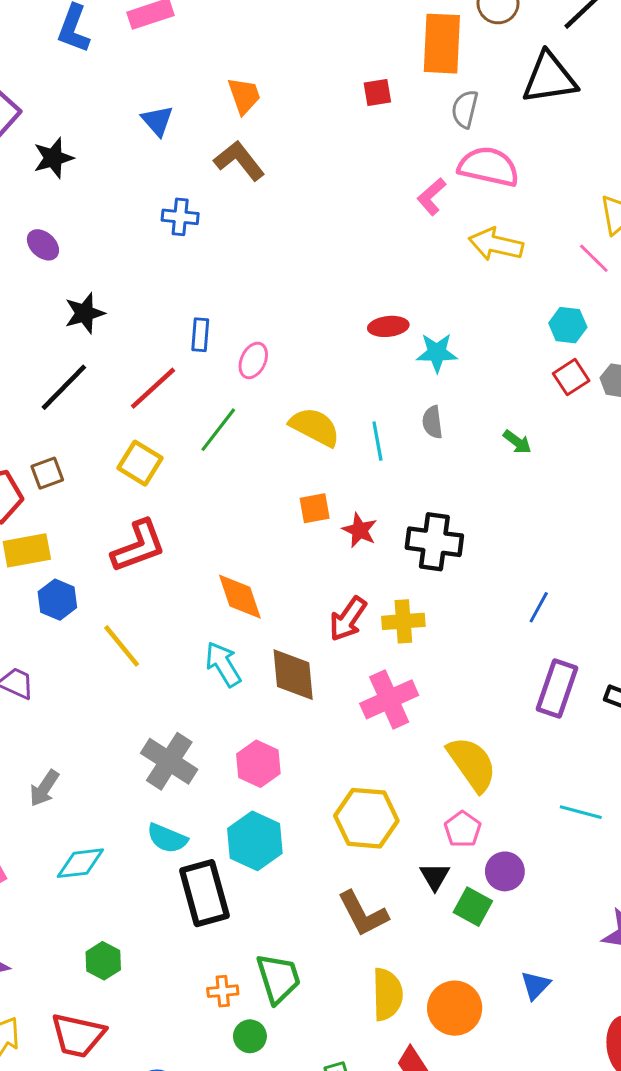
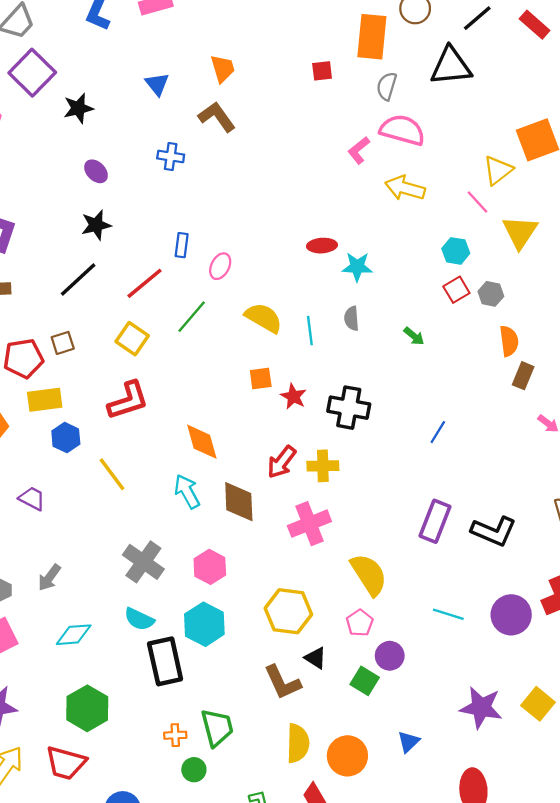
purple ellipse: (43, 245) -> (96, 171), moved
blue line: (539, 607) -> (438, 432), moved
black triangle: (435, 876) -> (316, 658), moved, turned -30
green hexagon: (103, 961) -> (87, 708), size x1.6

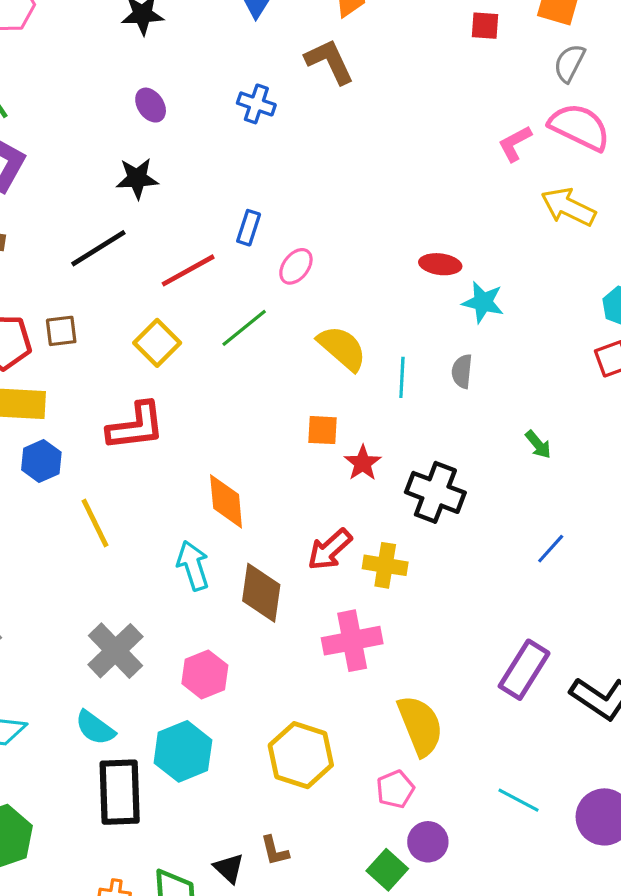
green arrow: (414, 336) -> (538, 444), moved
black triangle: (316, 658) -> (229, 868), moved
brown L-shape: (282, 682) -> (275, 851), size x0.6

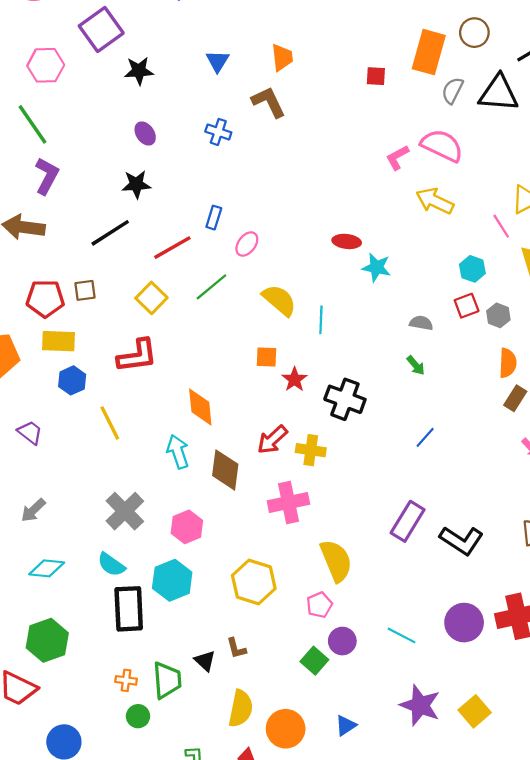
gray semicircle: (569, 63) -> (452, 91), moved
gray semicircle: (462, 371) -> (421, 323), moved, turned 95
cyan line: (519, 800) -> (402, 635), moved

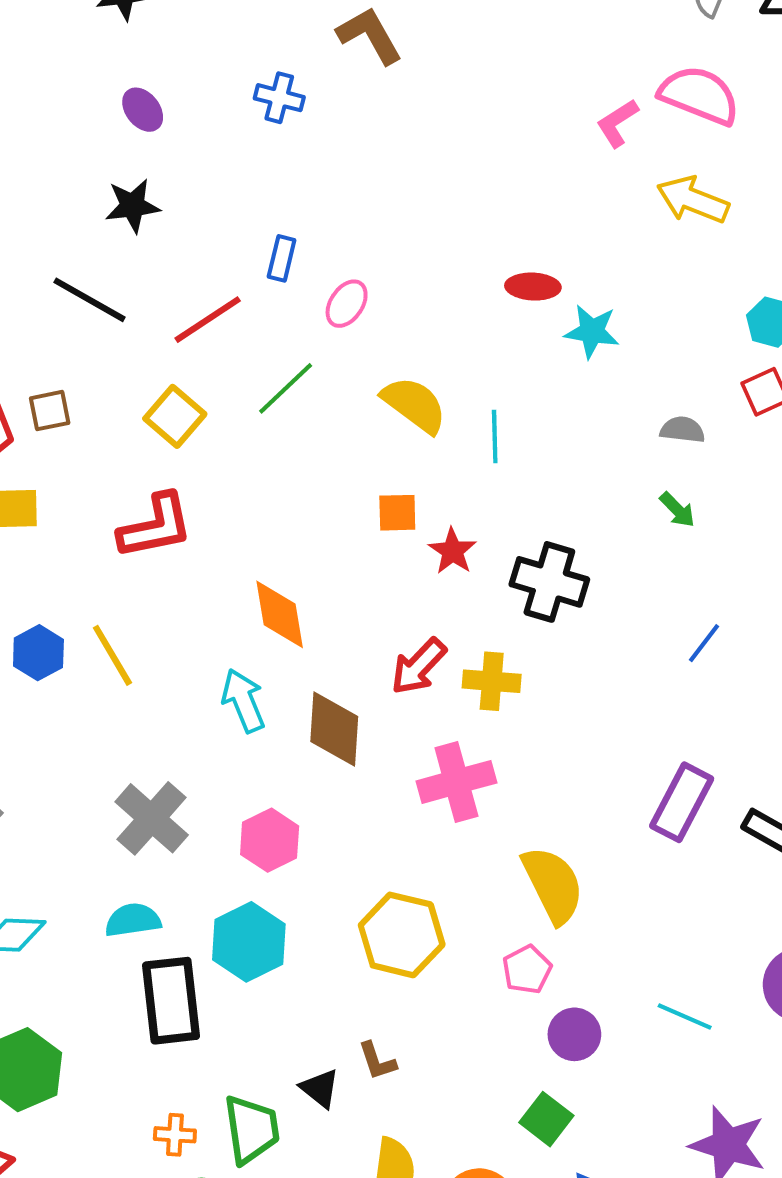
black line: (110, 233) -> (90, 300), turned 66
blue hexagon: (72, 380) -> (38, 653), moved
cyan semicircle: (111, 565) -> (133, 920), turned 140
green square: (314, 661) -> (546, 1119), moved

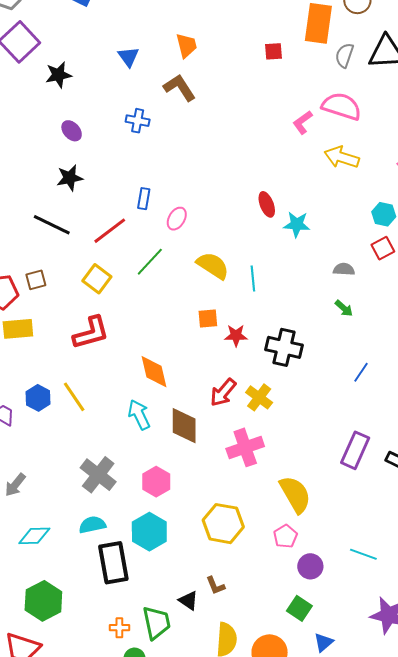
red ellipse: (533, 287) -> (267, 204), turned 70
red star: (452, 551) -> (236, 335), turned -30
yellow cross: (492, 681) -> (259, 397), turned 36

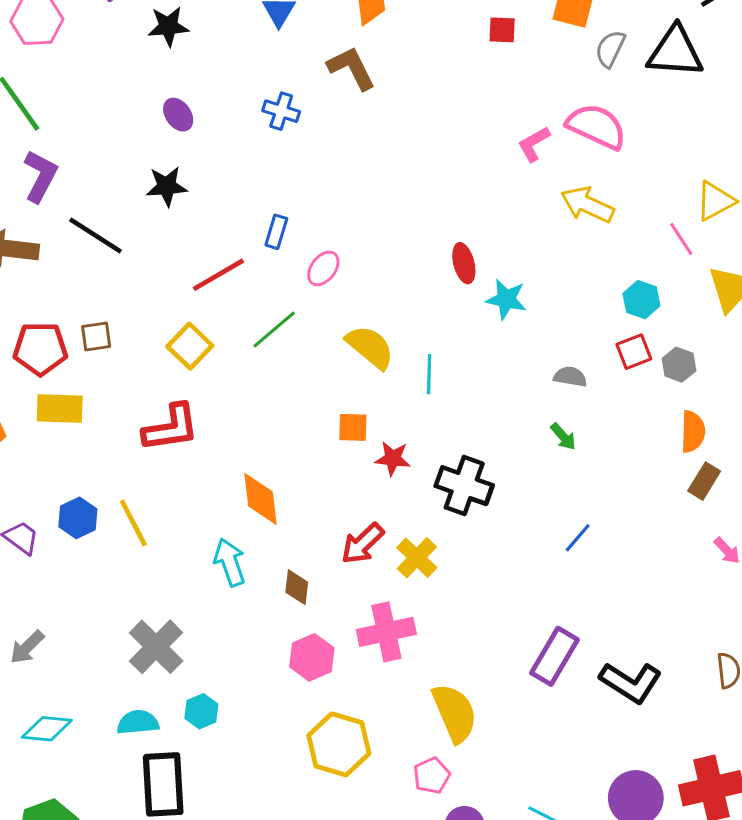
black line: (52, 225) -> (96, 235), moved
brown diamond: (184, 426) -> (297, 587), size x0.6
pink hexagon: (156, 482) -> (312, 657), moved
cyan hexagon: (149, 532) -> (201, 711), moved, size x0.6

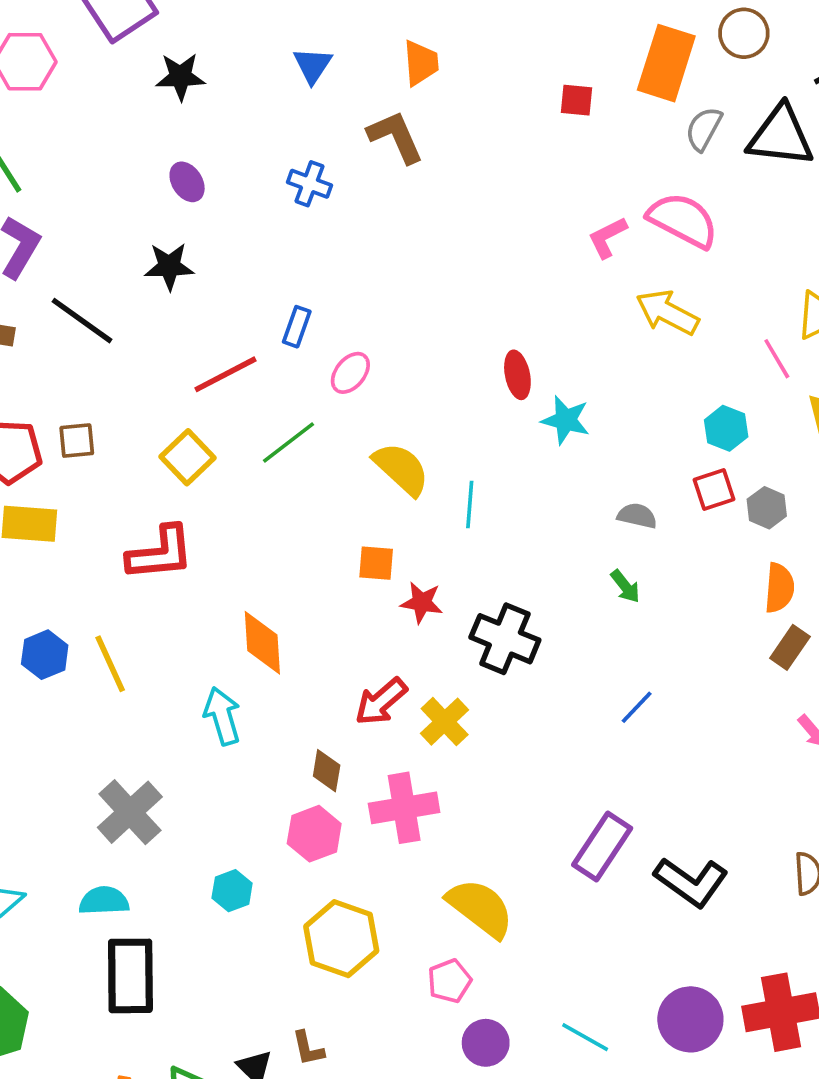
brown diamond: (297, 587) -> (327, 771), moved
cyan hexagon: (201, 711) -> (232, 891), moved
yellow semicircle: (455, 713) -> (480, 908), turned -32

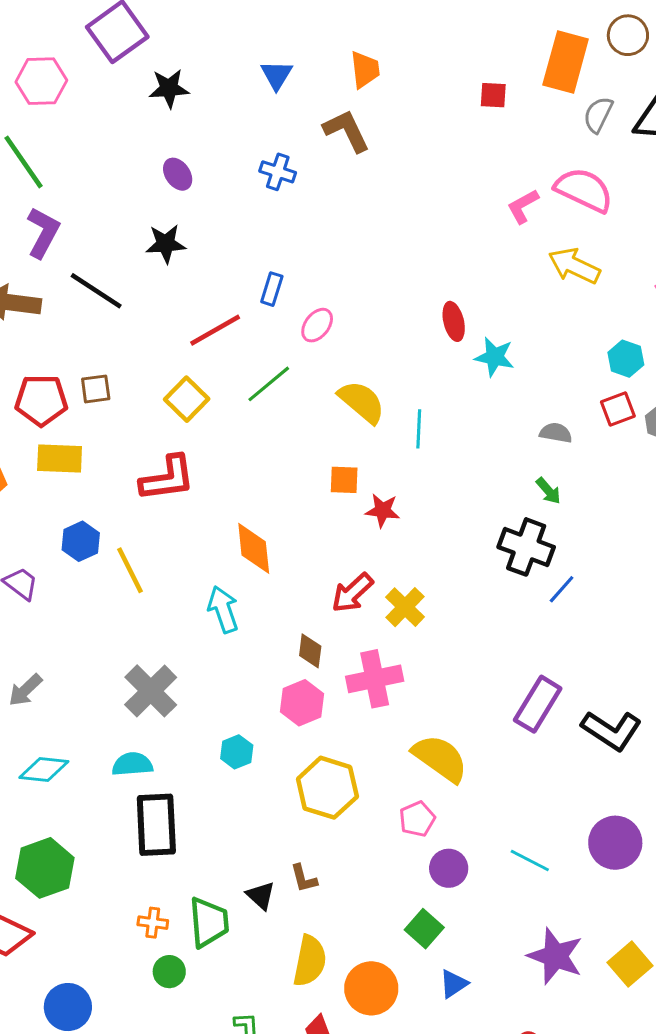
black cross: (505, 639) -> (526, 547), moved
blue hexagon: (45, 655) -> (81, 541), moved

